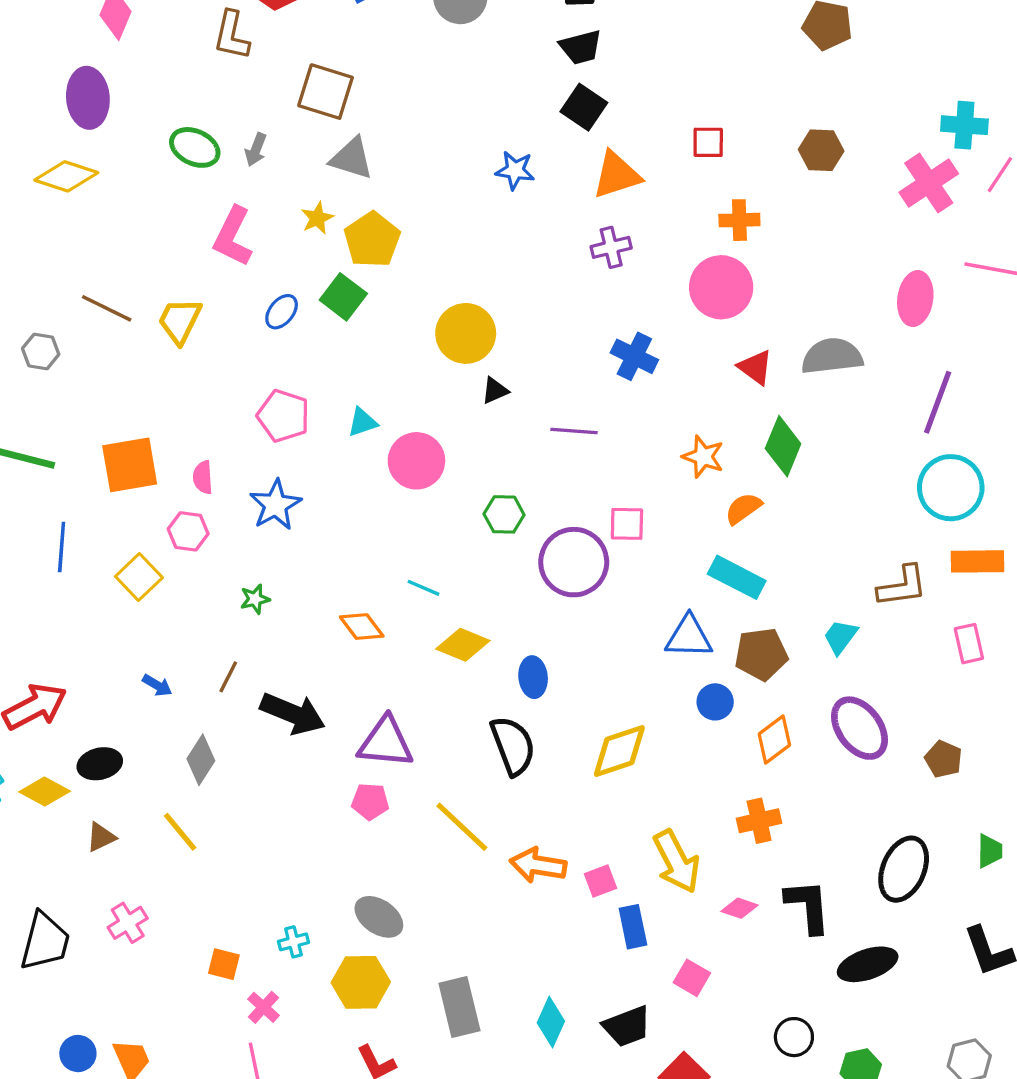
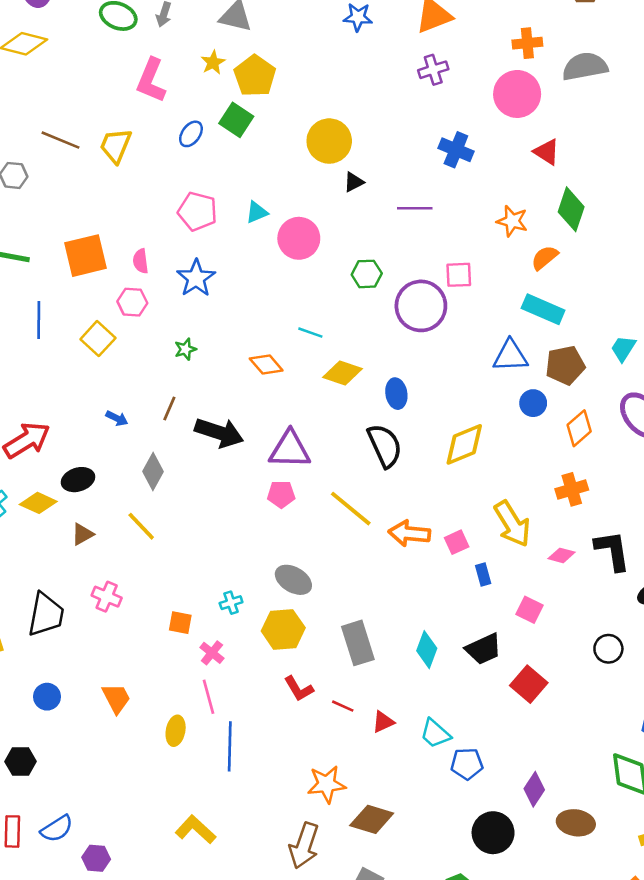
gray semicircle: (832, 356) -> (585, 67), moved
pink cross: (128, 923) -> (107, 597), turned -32
blue rectangle: (633, 927) -> (483, 575), size x0.7
blue circle: (78, 1054) -> (47, 697), moved

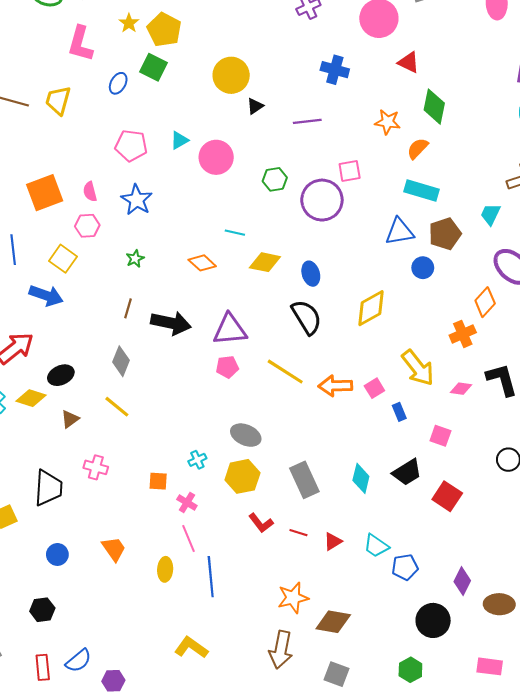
blue arrow: (117, 418) -> (46, 295), moved, size x1.8
orange diamond: (579, 428) -> (485, 302), moved

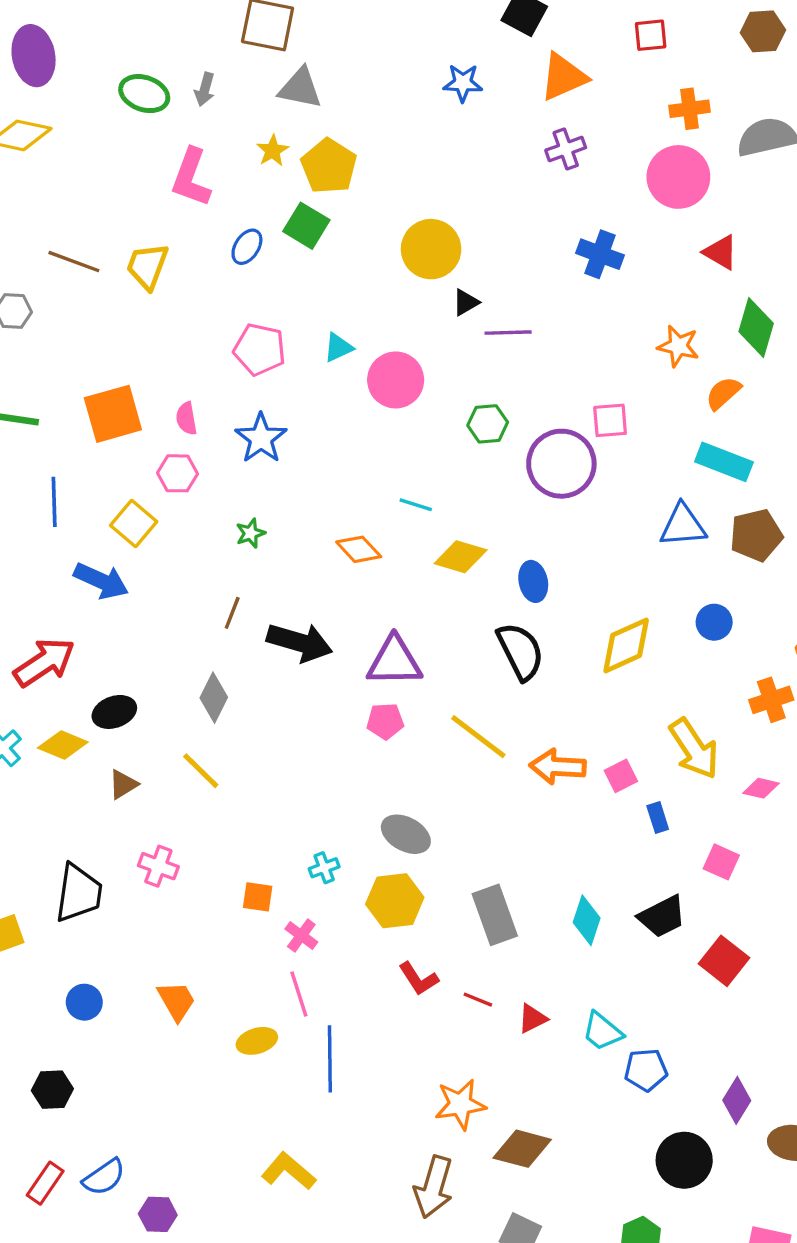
purple line: (307, 121) -> (508, 333), moved
blue circle: (423, 268) -> (714, 622), moved
yellow ellipse: (165, 569) -> (257, 1041), turned 65
red rectangle: (43, 667) -> (45, 1183), turned 35

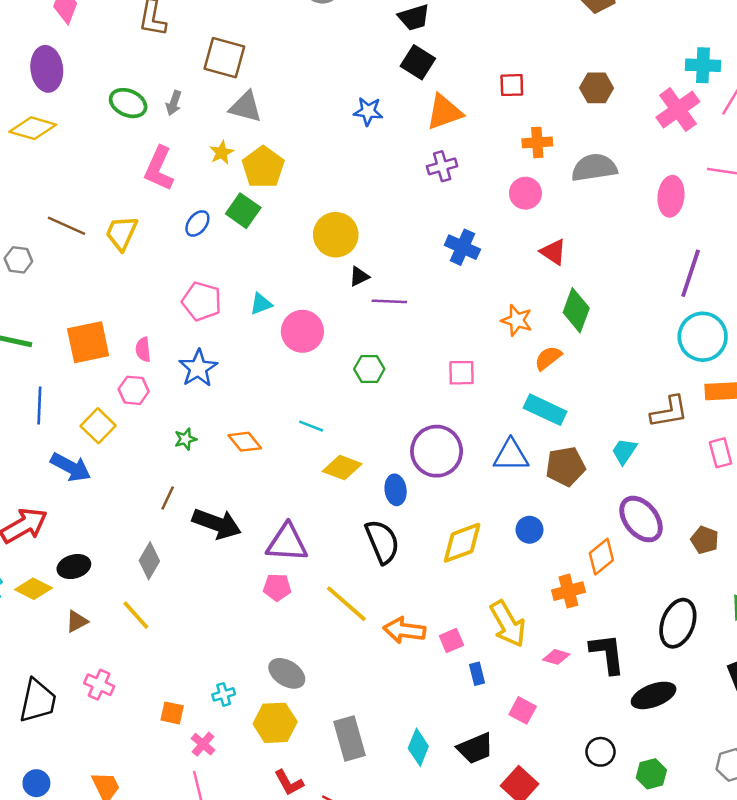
pink circle: (678, 177) -> (525, 193), size x0.7
purple circle: (561, 464) -> (437, 451), moved
orange diamond: (359, 549) -> (245, 442), moved

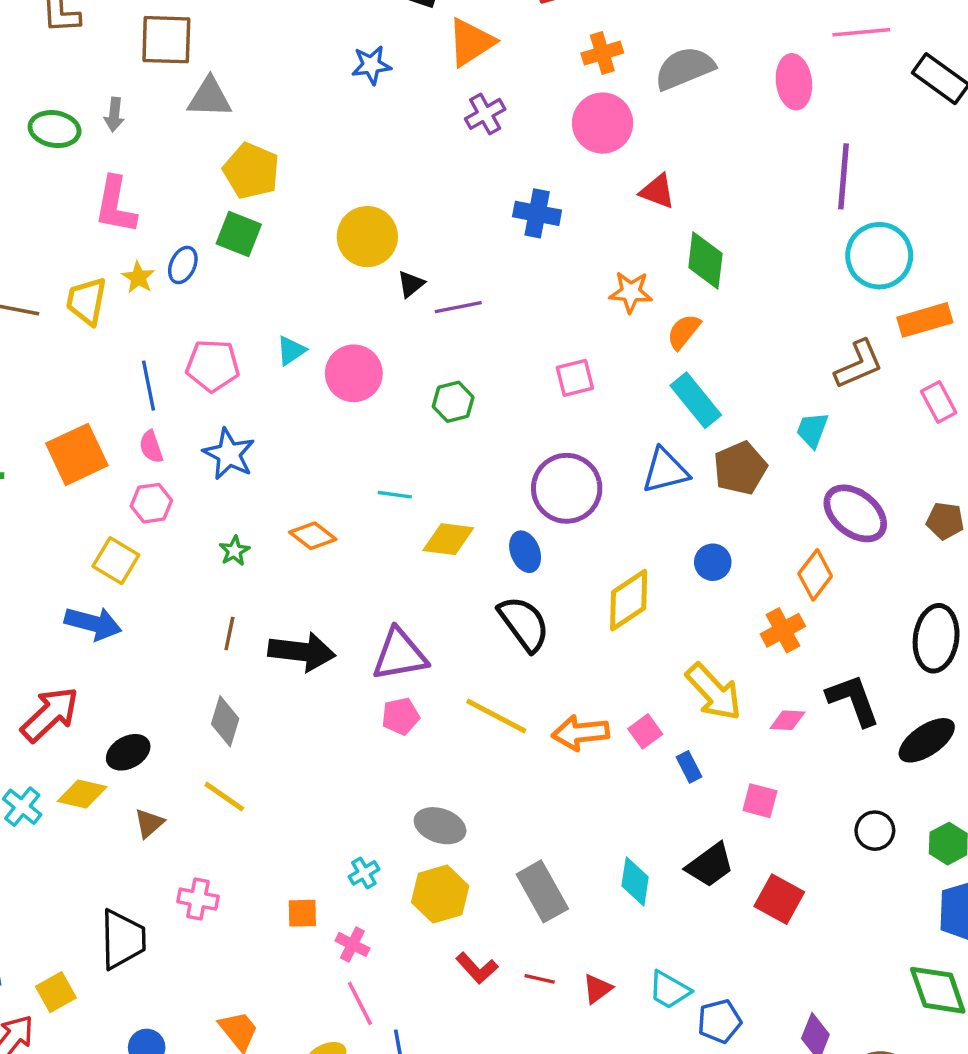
yellow star: (222, 153) -> (138, 277), moved
pink circle: (525, 193) -> (603, 123), size x1.4
blue line: (39, 405) -> (148, 386), moved
cyan rectangle: (545, 410) -> (696, 400), turned 39

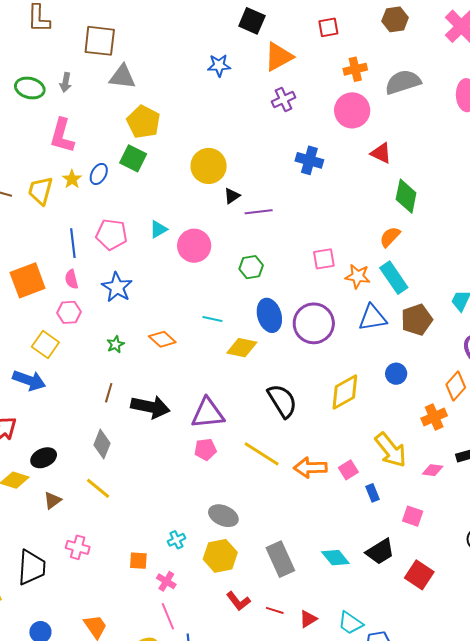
orange star: (631, 292) -> (358, 276), moved
blue ellipse: (525, 552) -> (269, 315), moved, size x1.4
cyan diamond: (635, 881) -> (335, 558), turned -52

